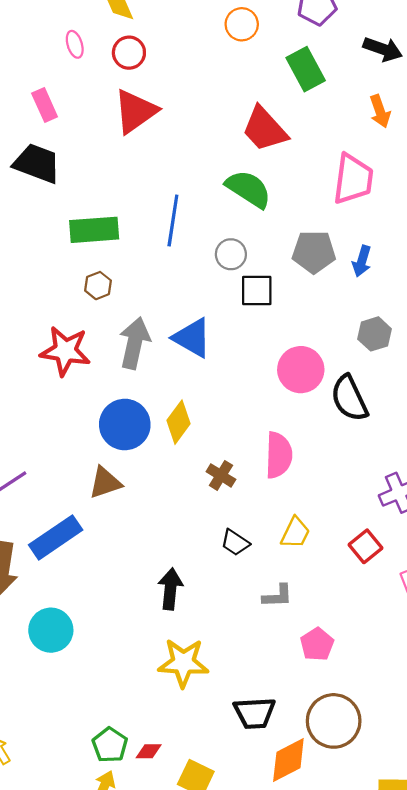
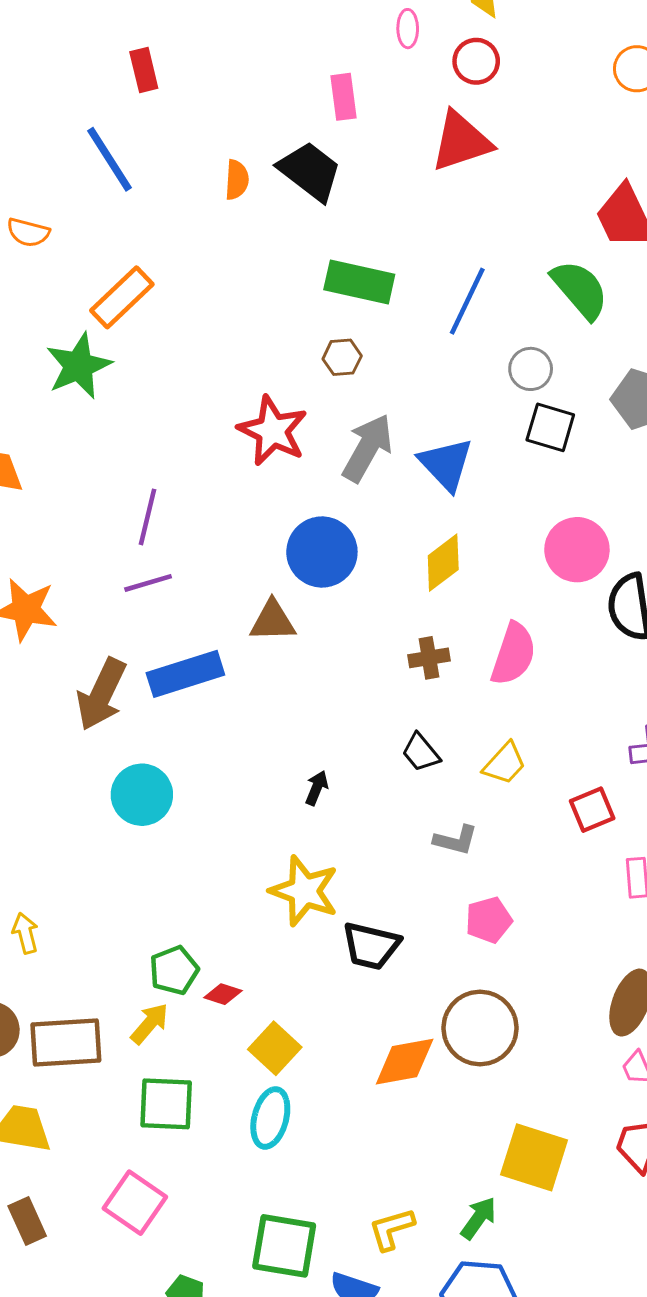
yellow diamond: (179, 422) -> (443, 563), moved
brown cross: (221, 475) -> (429, 658), turned 32
black arrow: (170, 589) -> (317, 788), size x0.6
black trapezoid: (255, 713) -> (371, 946), moved

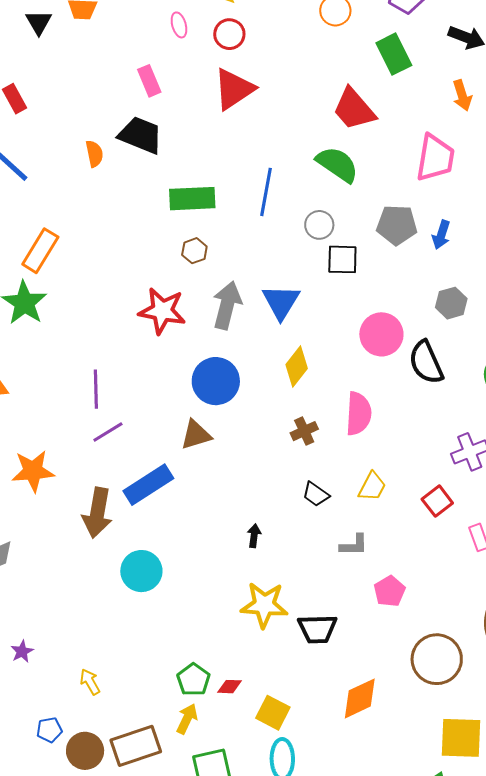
blue triangle: (446, 464) -> (281, 302), turned 30
brown circle: (480, 1028) -> (437, 659), moved

